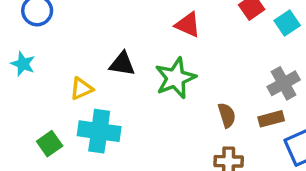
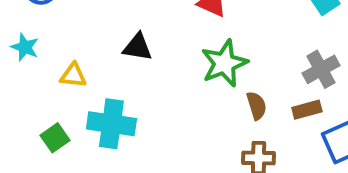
green star: (175, 78) -> (224, 63), moved
yellow triangle: (81, 89) -> (73, 75), moved, turned 30

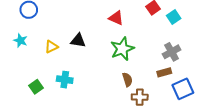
yellow triangle: (73, 75) -> (51, 47), moved, turned -32
brown semicircle: (257, 106) -> (127, 80), moved
cyan cross: (111, 124) -> (65, 80), size x0.7

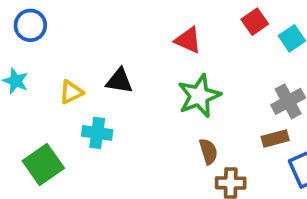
cyan cross: (65, 80) -> (97, 133), moved
green square: (36, 87) -> (43, 164), size x1.5

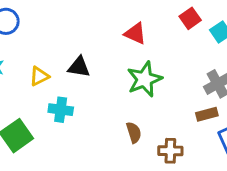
brown semicircle: (208, 151) -> (134, 133), moved

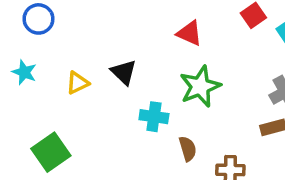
black triangle: (79, 67) -> (124, 72), turned 35
cyan cross: (61, 110) -> (154, 117), moved

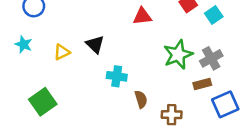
red triangle: (189, 33) -> (142, 16), turned -30
green star: (200, 86) -> (178, 55), moved

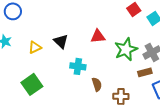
red triangle: (142, 16) -> (98, 36), moved
green square: (43, 102) -> (32, 84), moved

